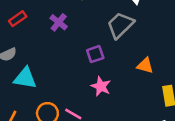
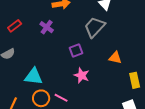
cyan triangle: (25, 78) -> (34, 76), moved

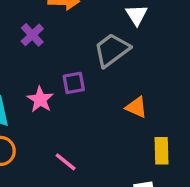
pink star: (82, 75) -> (40, 99), moved
pink line: (61, 98) -> (66, 162), moved

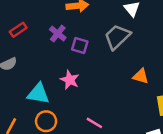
purple square: (74, 83) -> (80, 45), moved, turned 35

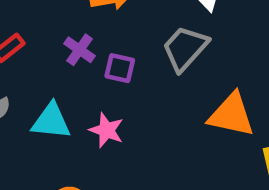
orange triangle: (141, 76) -> (231, 115), size x1.6
cyan triangle: (38, 94) -> (51, 121), moved

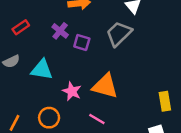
orange triangle: (231, 115) -> (105, 86), moved
pink star: (106, 130) -> (72, 91), moved

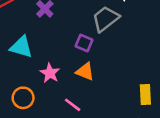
purple square: (82, 42) -> (84, 43), moved
orange triangle: (105, 86) -> (85, 72), size x0.7

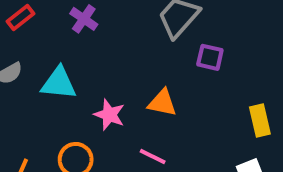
purple square: (84, 43) -> (210, 57), moved

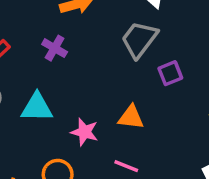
purple square: (210, 57) -> (170, 73), turned -30

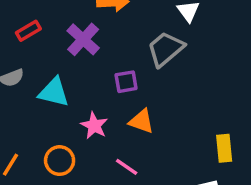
purple cross: (55, 48) -> (83, 39), size x1.4
purple square: (170, 73) -> (126, 82), moved

